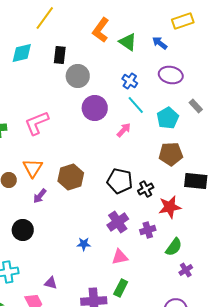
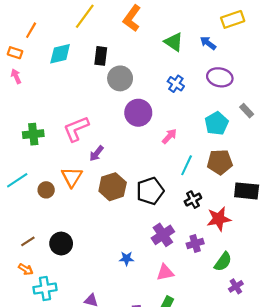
orange L-shape: (101, 30) -> (132, 18), moved
cyan line: (136, 105) -> (187, 165), moved, turned 66
black pentagon: (120, 181) -> (150, 191), moved, turned -30
purple arrow: (40, 196) -> (96, 153), moved

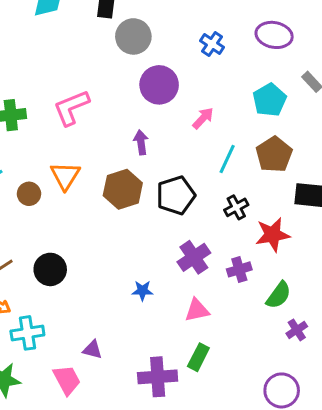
purple arrow: (96, 153) -> (141, 142), moved, turned 133
brown pentagon: (220, 162) -> (274, 154), turned -30

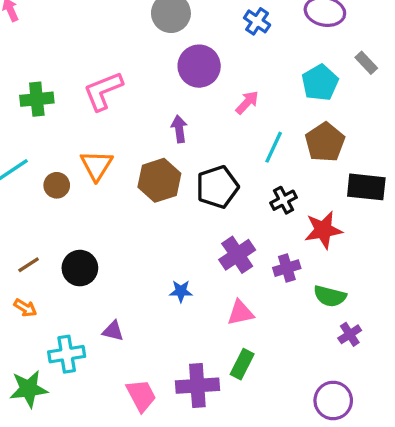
green semicircle: (279, 295) -> (330, 296), turned 68
cyan cross: (27, 333) -> (67, 354), moved
purple triangle: (93, 350) -> (113, 331), moved
pink trapezoid: (67, 380) -> (141, 396), moved

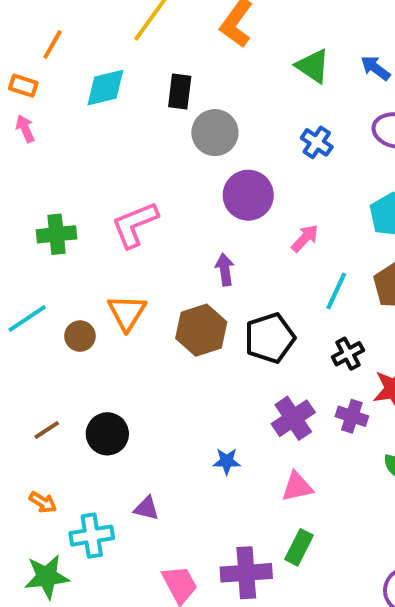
purple cross: (287, 268) -> (352, 416), moved, turned 35
orange arrow: (25, 308) -> (43, 502), moved

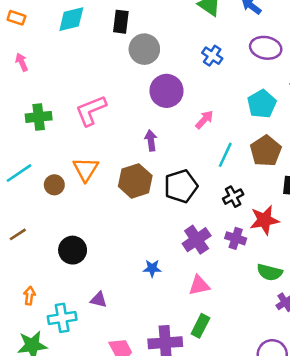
pink arrow: (25, 129) -> (22, 62), moved
brown line: (47, 430) -> (18, 234), moved
orange arrow: (43, 502) -> (29, 296), turned -114

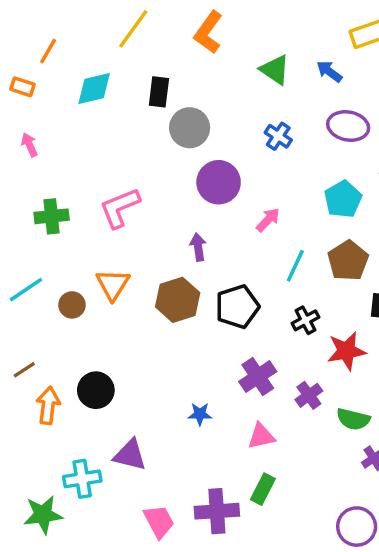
purple cross: (236, 238) -> (309, 395), moved, turned 36
orange arrow: (29, 296) -> (48, 406), moved, size x1.5
purple triangle: (99, 300) -> (130, 455), size x1.5

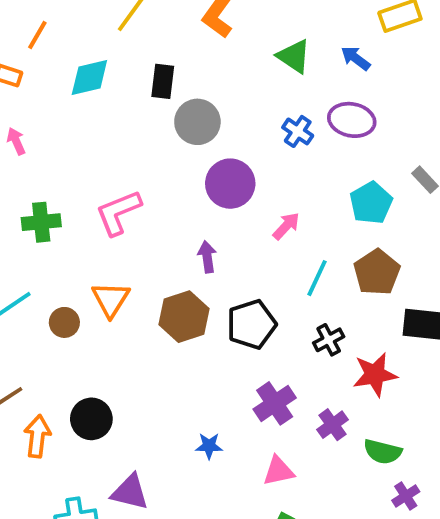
purple ellipse: (348, 126) -> (352, 120), moved

